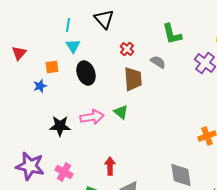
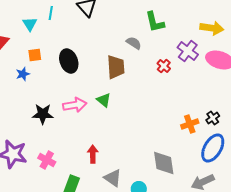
cyan triangle: (73, 46) -> (30, 24), moved
red cross: (127, 49) -> (164, 66), moved
gray semicircle: (158, 62) -> (134, 43), moved

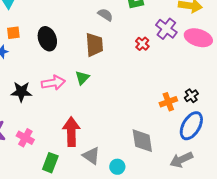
gray semicircle: (134, 43) -> (105, 15), moved
green triangle: (104, 100) -> (82, 78), turned 35
red arrow: (93, 154) -> (71, 132), size x1.6

